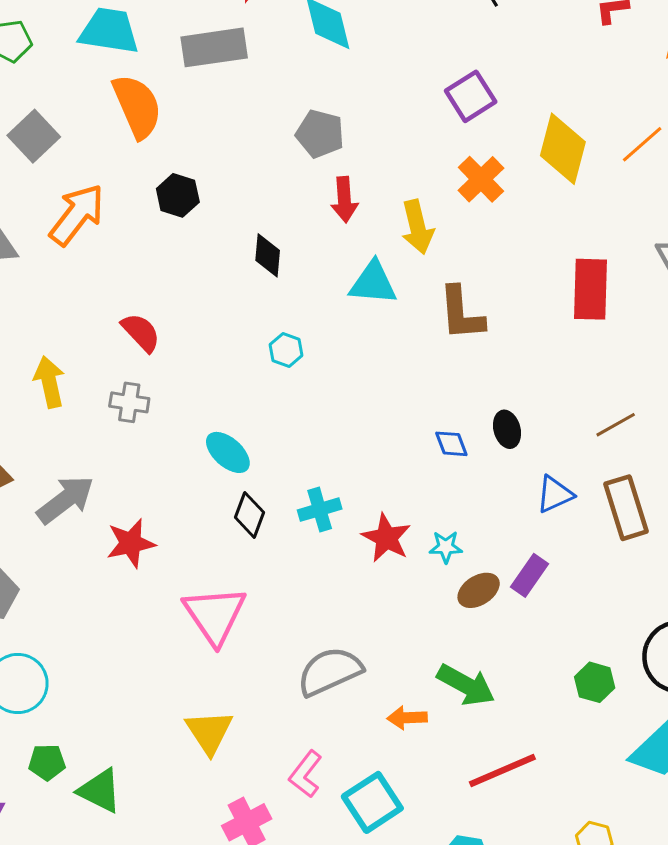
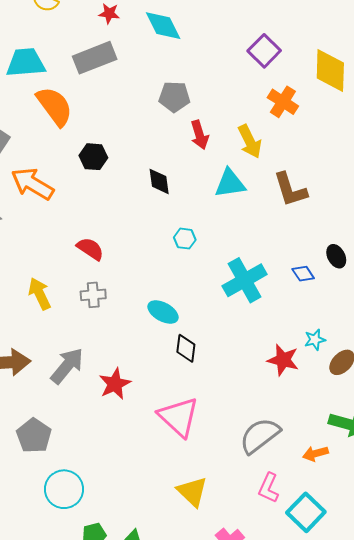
orange arrow: (77, 215) -> (32, 184), turned -84
cyan cross: (320, 510) -> (245, 280), moved, size x1.6
red star: (386, 538) -> (283, 360), moved
pink L-shape: (306, 774) -> (269, 488), moved

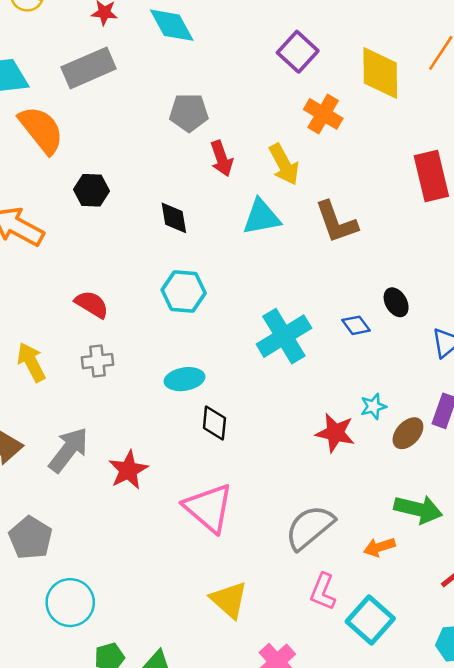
cyan hexagon: (185, 239) -> (184, 291), moved, size x1.6
cyan ellipse: (163, 312) -> (185, 379), turned -36

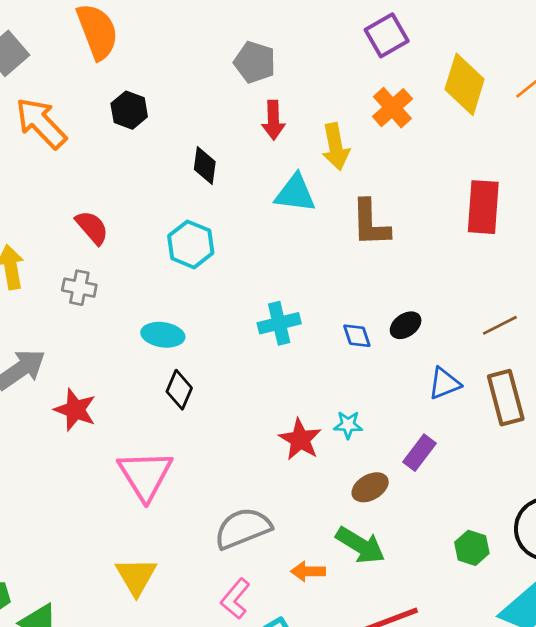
black ellipse: (396, 302) -> (406, 325), turned 68
cyan cross: (284, 336) -> (279, 323), size x0.7
brown ellipse: (408, 433) -> (370, 487), moved
red star: (128, 470) -> (75, 410), turned 30

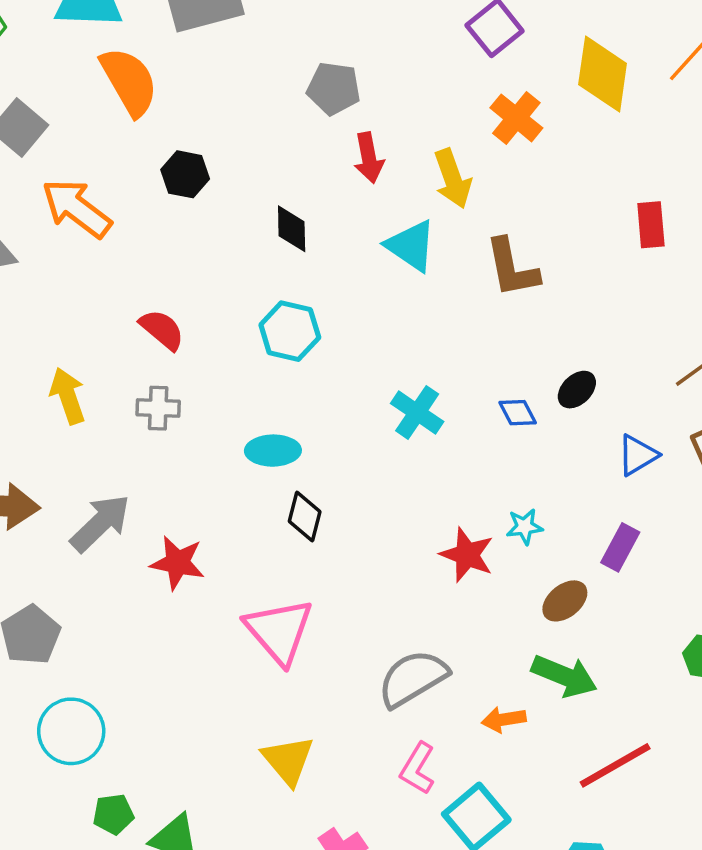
cyan triangle: (295, 193) -> (411, 246), turned 36
red rectangle: (483, 207) -> (651, 225), size x0.7
cyan cross: (279, 323) -> (417, 412), turned -33

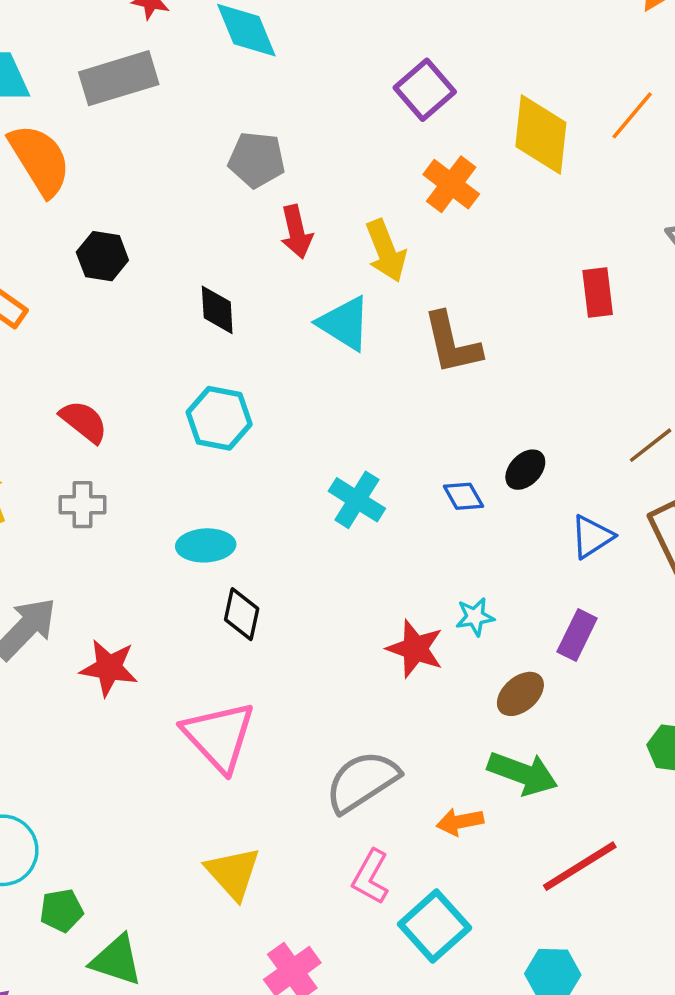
green pentagon: (113, 814) -> (61, 911), moved

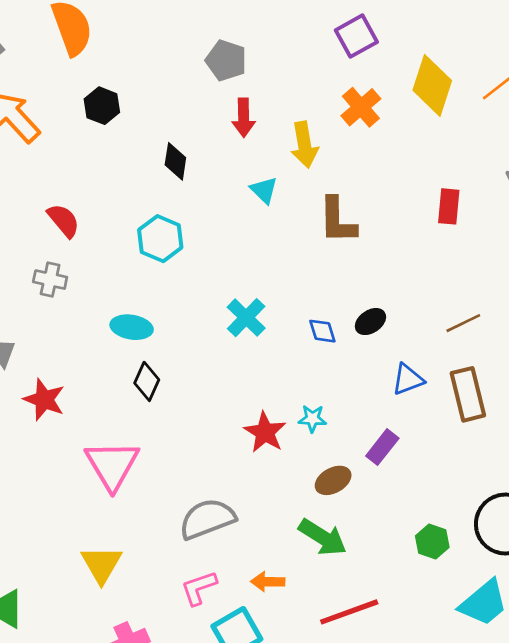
cyan triangle: (344, 323) -> (264, 190), size x0.7
orange arrow: (460, 822) -> (268, 582), moved
pink L-shape: (371, 877) -> (199, 588), turned 30

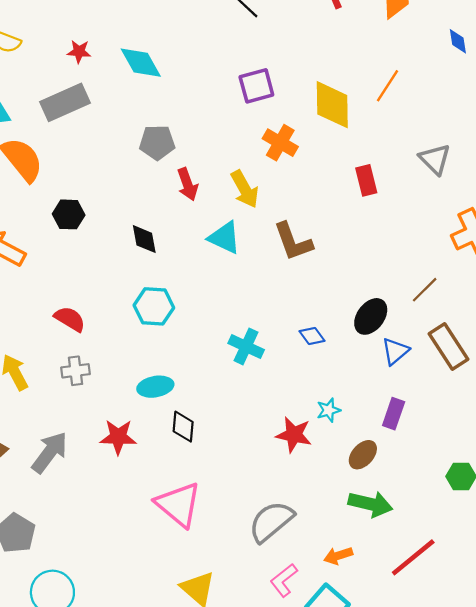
purple square: (356, 36) -> (256, 86), turned 33
cyan triangle: (264, 190) -> (225, 238), size x1.4
red rectangle: (449, 206) -> (366, 180), moved
black ellipse: (370, 322) -> (371, 316), moved, size x1.4
red star: (44, 400) -> (118, 437), moved

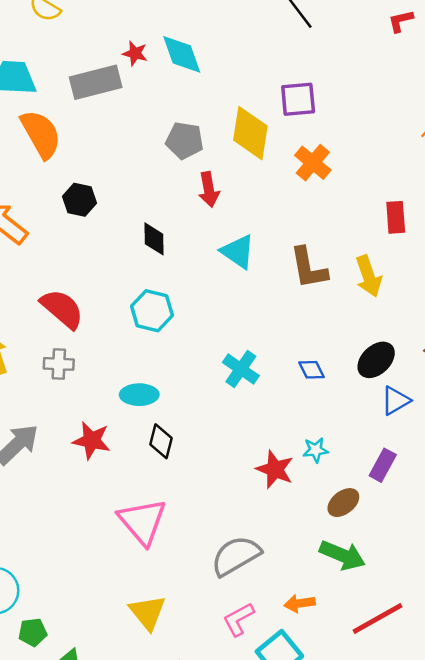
red star: (79, 52) -> (135, 53), moved
yellow diamond: (332, 105) -> (250, 133), moved
yellow arrow: (245, 189) -> (368, 276), moved
red semicircle: (70, 319) -> (62, 309), size x1.4

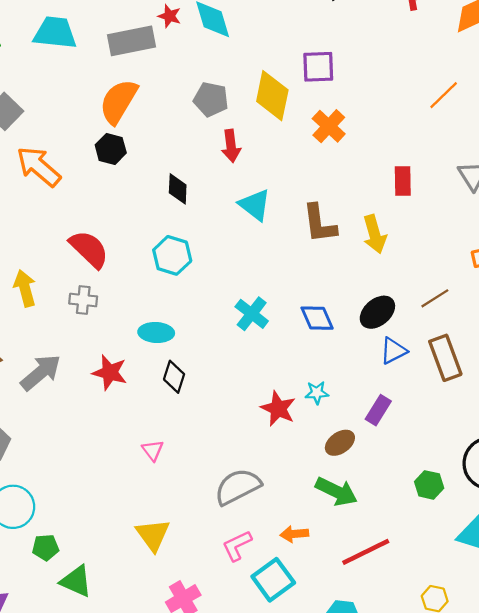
orange semicircle: (41, 134) -> (119, 101), moved, turned -123
blue diamond: (312, 370) -> (317, 318), size x1.4
pink triangle: (142, 522) -> (153, 450), size x0.5

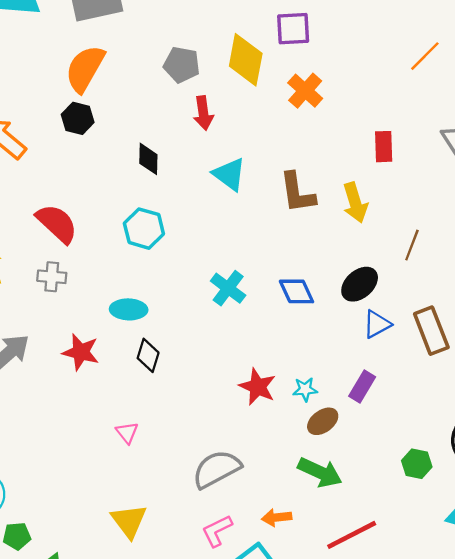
brown line: (435, 298) -> (412, 245), moved, turned -36
cyan star: (317, 393) -> (305, 389), moved

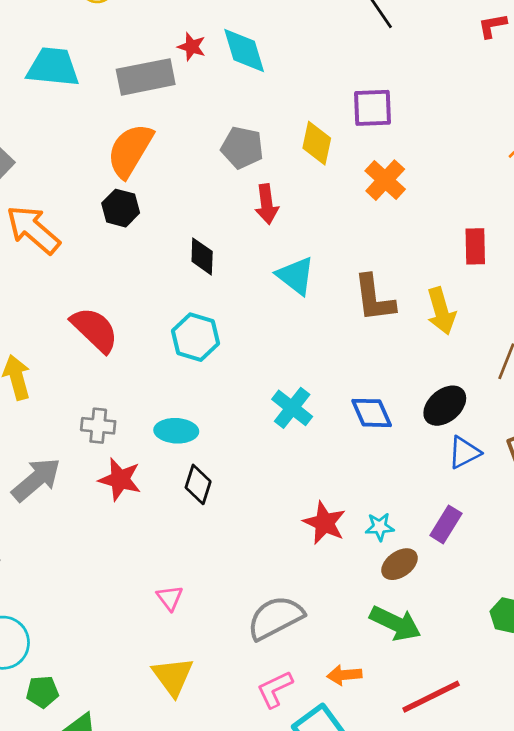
yellow diamond: (246, 60) -> (317, 143), size x0.7
gray cross: (52, 277) -> (98, 426), moved
pink triangle: (127, 433) -> (170, 598), moved

